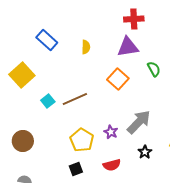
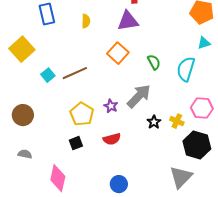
blue rectangle: (47, 40) -> (47, 14), turned 35
green semicircle: (154, 69) -> (154, 62), moved
black star: (145, 152) -> (154, 122), moved

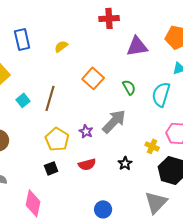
yellow semicircle: (86, 21) -> (61, 46), turned -128
purple triangle: (128, 21) -> (137, 46), moved
brown line: (75, 73) -> (50, 98), turned -50
black star: (154, 122) -> (125, 163), moved
blue circle: (119, 184) -> (103, 209), moved

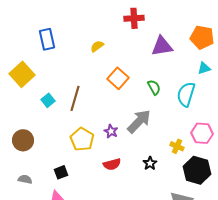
yellow semicircle: (61, 46) -> (97, 46), moved
black square: (51, 168) -> (61, 172), moved

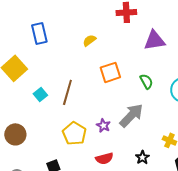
orange square: (118, 78) -> (110, 72), turned 30

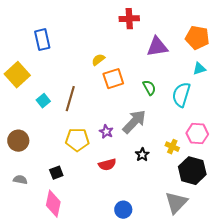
yellow semicircle: (89, 40) -> (98, 60), moved
yellow pentagon: (74, 133) -> (77, 140), turned -30
black star: (142, 157) -> (142, 155), moved

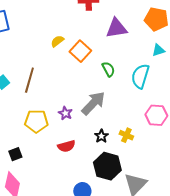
orange square: (113, 79) -> (80, 51), moved, turned -30
yellow cross: (172, 147) -> (126, 135), moved
black hexagon: (192, 171) -> (107, 166), moved

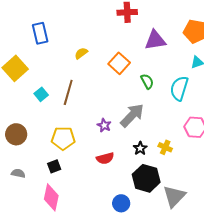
yellow semicircle: (57, 41) -> (81, 53), moved
yellow pentagon: (36, 121) -> (63, 138), moved

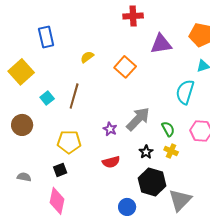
green semicircle: (147, 81) -> (168, 129), moved
brown circle: (16, 134) -> (22, 125), moved

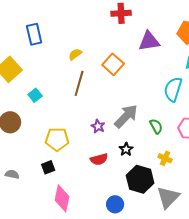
brown line: (74, 96) -> (79, 83), moved
yellow cross: (171, 151) -> (165, 158), moved
black star: (146, 152) -> (126, 149), moved
pink diamond: (57, 201) -> (62, 198), moved

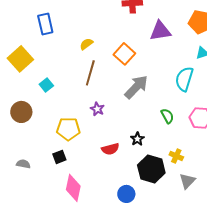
gray arrow: (126, 116) -> (136, 87), moved
purple star: (98, 126) -> (97, 109), moved
yellow cross: (165, 158) -> (176, 156), moved
gray triangle: (168, 197) -> (187, 181), moved, size x0.7

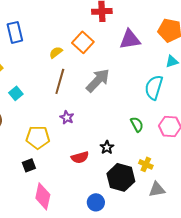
orange square: (124, 54) -> (83, 42), moved
gray arrow: (136, 87) -> (98, 80), moved
gray triangle: (187, 181) -> (157, 189), turned 36

